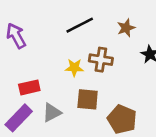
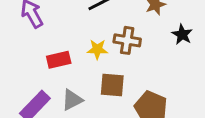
red rectangle: (29, 87) -> (59, 60), moved

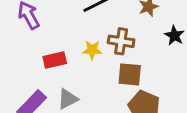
brown square: (112, 85) -> (130, 74), moved

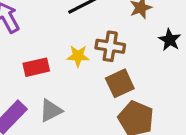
brown square: (130, 74) -> (120, 83), turned -30

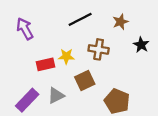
yellow star: (78, 56) -> (66, 56), moved
brown square: (120, 83) -> (85, 81), moved

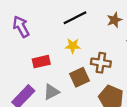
brown cross: (99, 49) -> (101, 63), moved
yellow star: (66, 56) -> (73, 46), moved

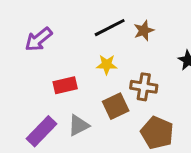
brown star: (114, 20) -> (144, 31), moved
purple arrow: (21, 27) -> (39, 39), turned -100

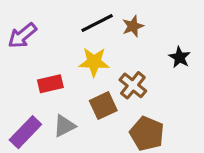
yellow star: (107, 65) -> (94, 62), size x1.4
brown cross: (144, 87) -> (133, 85), turned 30

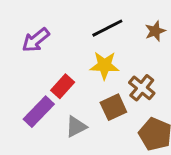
brown star: (133, 26) -> (155, 31), moved
red rectangle: (50, 84) -> (63, 86), turned -35
purple rectangle: (25, 132) -> (39, 112), moved

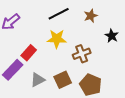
brown cross: (142, 88) -> (82, 54), turned 30
brown square: (113, 107) -> (63, 80), moved

